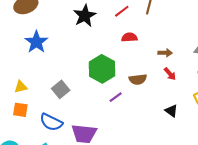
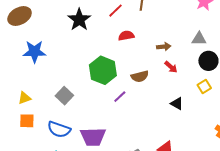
blue star: (36, 42) -> (34, 52), turned -30

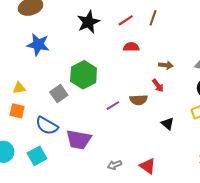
red arrow: (171, 67) -> (158, 86), moved
green hexagon: (103, 70) -> (84, 75), moved
brown semicircle: (140, 76) -> (139, 100), moved

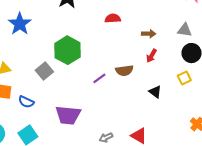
blue star: (38, 45) -> (20, 24), turned 30
red arrow: (158, 86) -> (151, 56), moved, turned 72
blue semicircle: (47, 126) -> (26, 102), moved, size x0.7

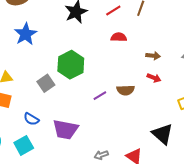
red arrow: (151, 56) -> (154, 78), turned -104
black triangle: (155, 92) -> (162, 134), moved, size x1.6
blue semicircle: (26, 102) -> (31, 119), moved

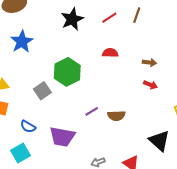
red semicircle: (119, 37) -> (110, 53), moved
brown semicircle: (126, 90) -> (116, 116), moved
purple line: (100, 96) -> (92, 111), moved

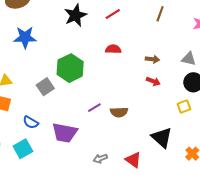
brown line: (137, 15) -> (160, 14), moved
blue star: (22, 42) -> (25, 37), turned 30

